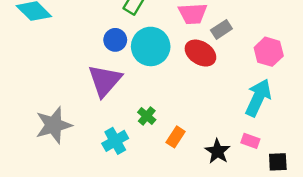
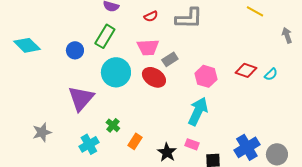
blue circle: (115, 40) -> (75, 50), moved
gray star: (54, 125) -> (42, 132), size x0.7

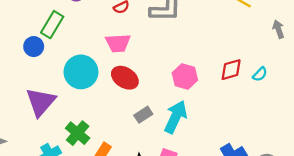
green rectangle: (105, 36) -> (52, 25), moved
gray rectangle: (170, 59) -> (143, 115), moved
red diamond: (246, 70) -> (231, 70), turned -35
green cross: (113, 125) -> (78, 133), size x1.5

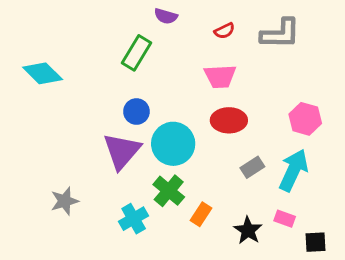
blue circle: (34, 47) -> (136, 112), moved
cyan circle: (81, 72) -> (173, 144), moved
red ellipse: (125, 78) -> (229, 120), turned -32

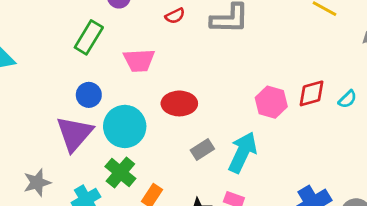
pink trapezoid: (220, 76) -> (139, 60), moved
pink hexagon: (305, 119) -> (271, 102), moved
gray star: (65, 201) -> (37, 183), moved

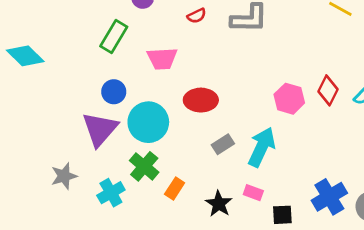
red diamond: (312, 93) -> (328, 90), turned -48

